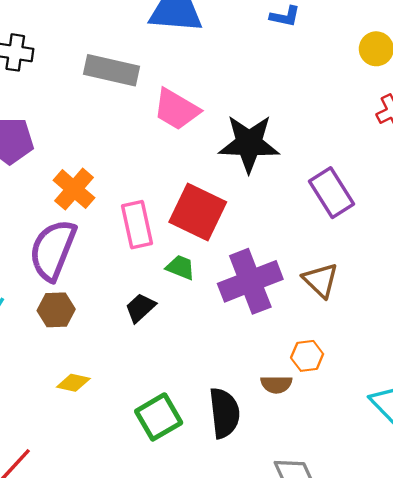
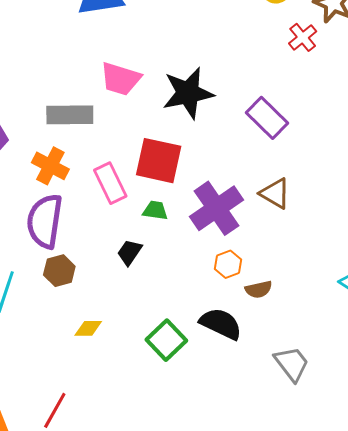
gray rectangle: (112, 70) -> (70, 115), moved
orange hexagon: (307, 356) -> (228, 264), moved
black semicircle: (224, 413) -> (221, 324), turned -45

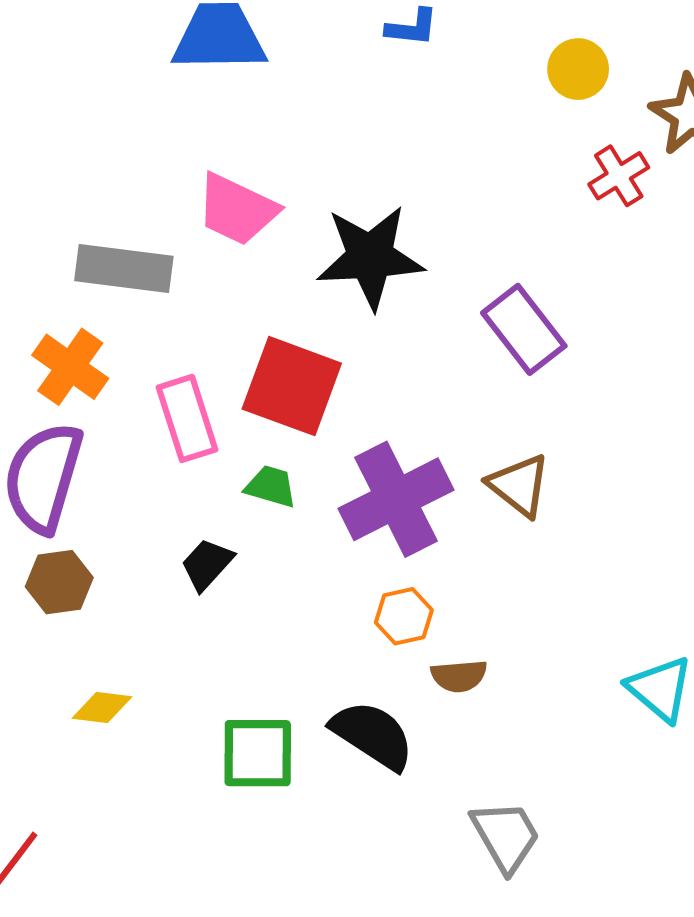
green square: (166, 340) -> (258, 753), turned 36

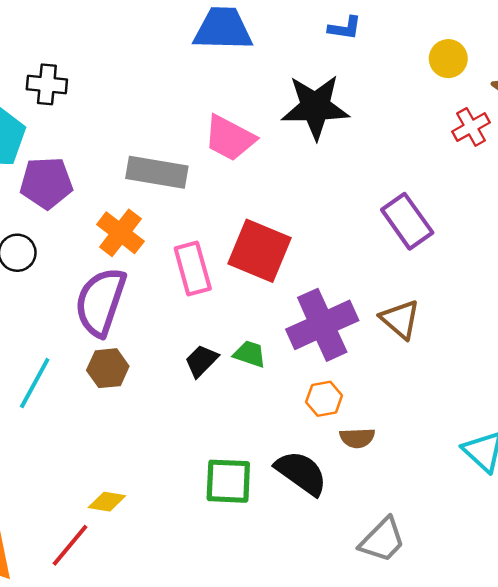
black star: (370, 257) -> (315, 107), moved
green trapezoid: (271, 486) -> (250, 354), moved
yellow diamond: (102, 707) -> (107, 502), moved
gray trapezoid: (506, 836) -> (382, 540), turned 72

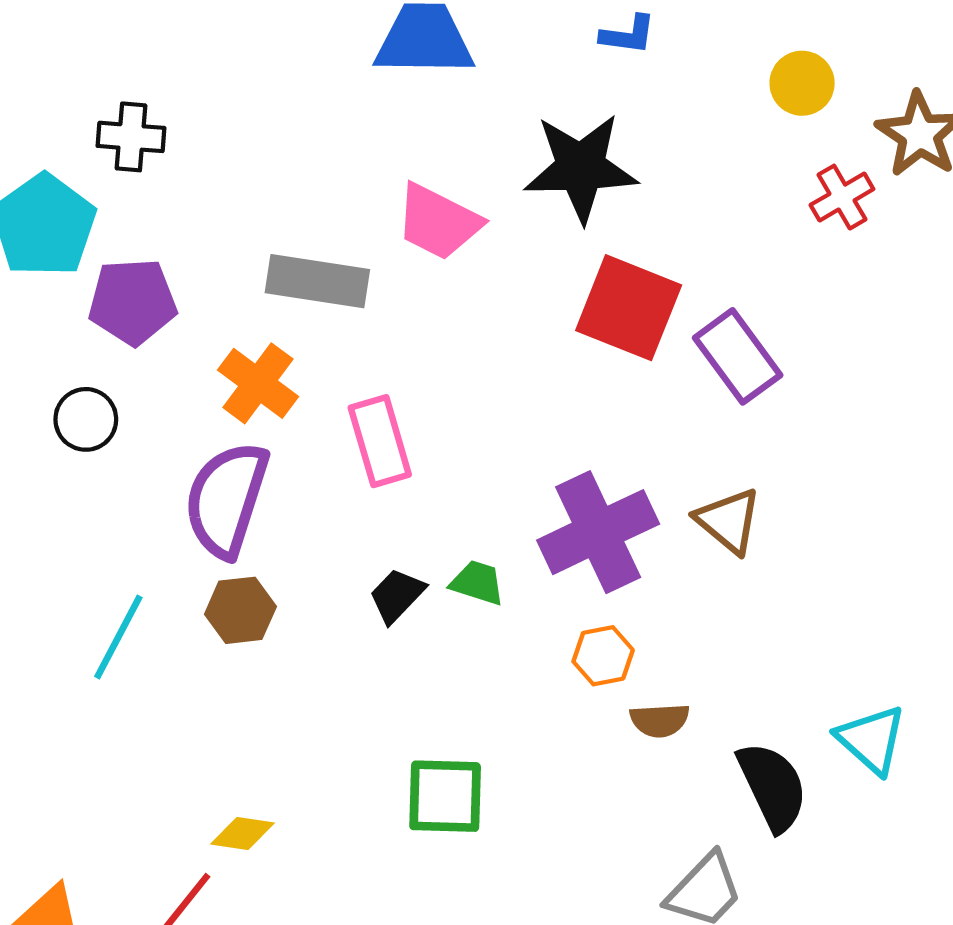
red square: (260, 251) -> (629, 308), moved
black semicircle: (301, 473) -> (773, 786), moved, turned 30

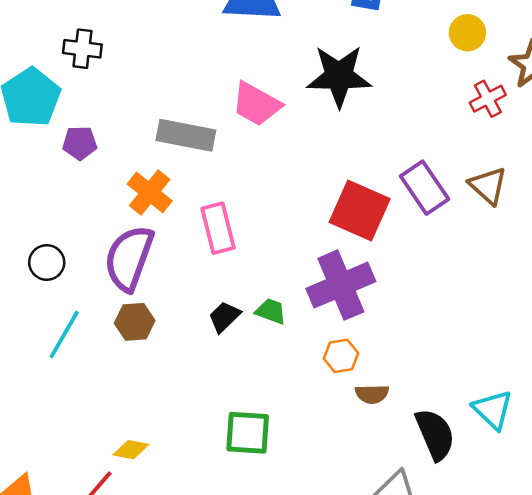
purple pentagon: (133, 302) -> (80, 143), size x0.7
red square: (629, 308) -> (360, 211), moved
black circle: (86, 419) -> (47, 262), moved
brown triangle: (728, 521) -> (488, 186), moved

